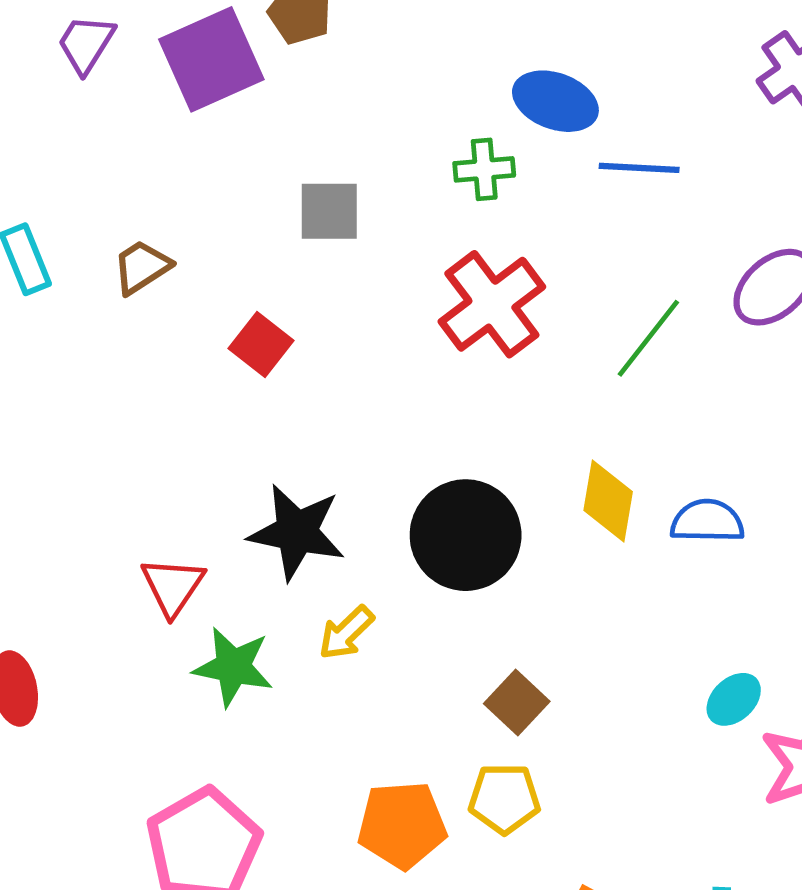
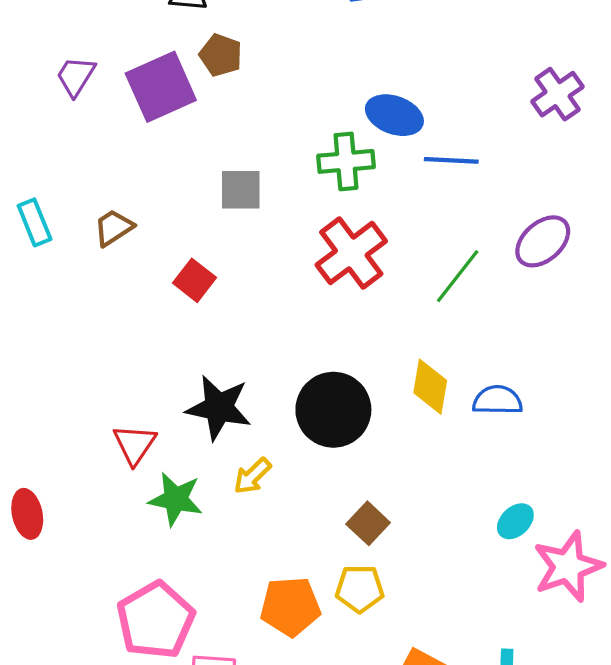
green cross: (484, 169) -> (346, 161), size x1.4

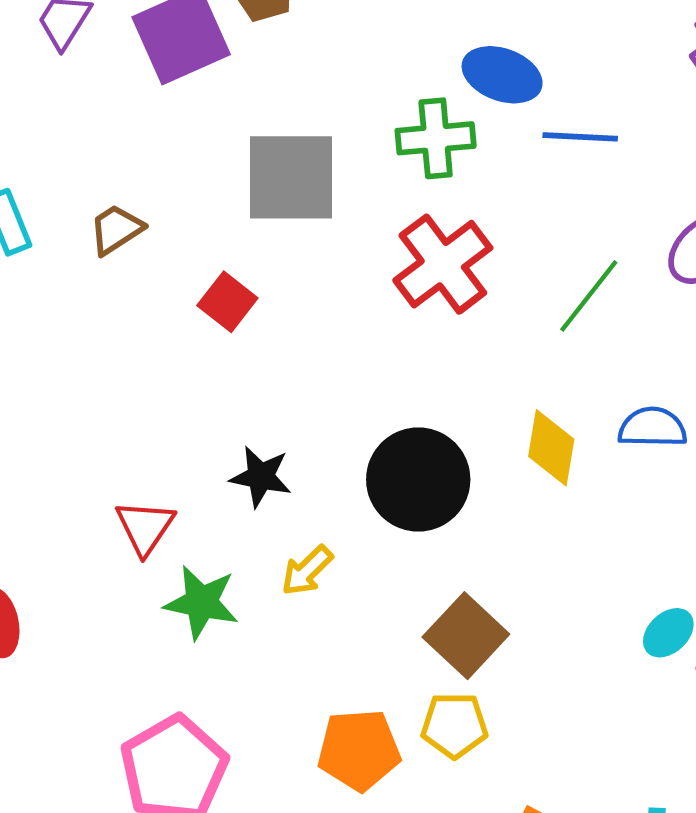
gray square: (241, 190) -> (291, 177), size x1.6
blue semicircle: (498, 400) -> (652, 427), moved
black star: (219, 408) -> (261, 477), size x0.7
brown square: (368, 523) -> (466, 636), size x1.4

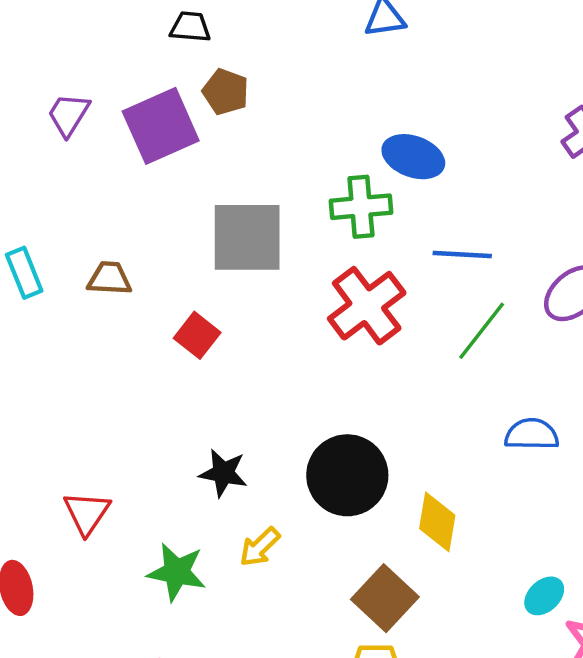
blue line: (580, 137) -> (462, 255), moved
brown trapezoid: (116, 229) -> (109, 278), turned 36
yellow diamond: (551, 448) -> (437, 522), moved
red triangle: (145, 527) -> (87, 513), moved

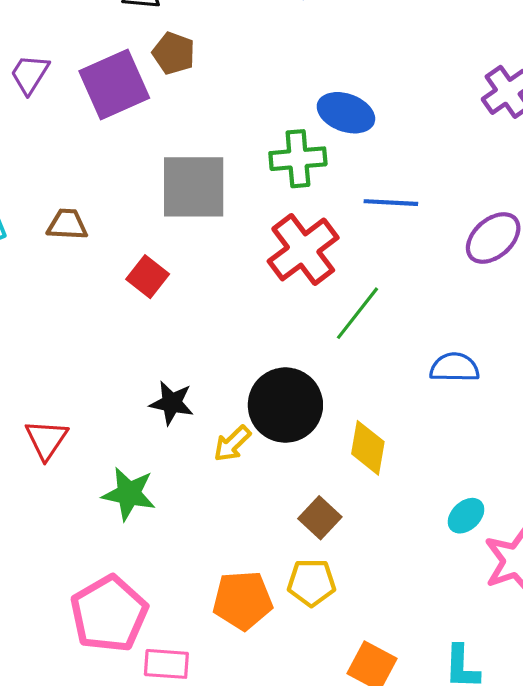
green line: (482, 331) -> (357, 313), moved
yellow arrow: (260, 547) -> (232, 444), moved
brown square: (385, 598) -> (320, 518), size x0.7

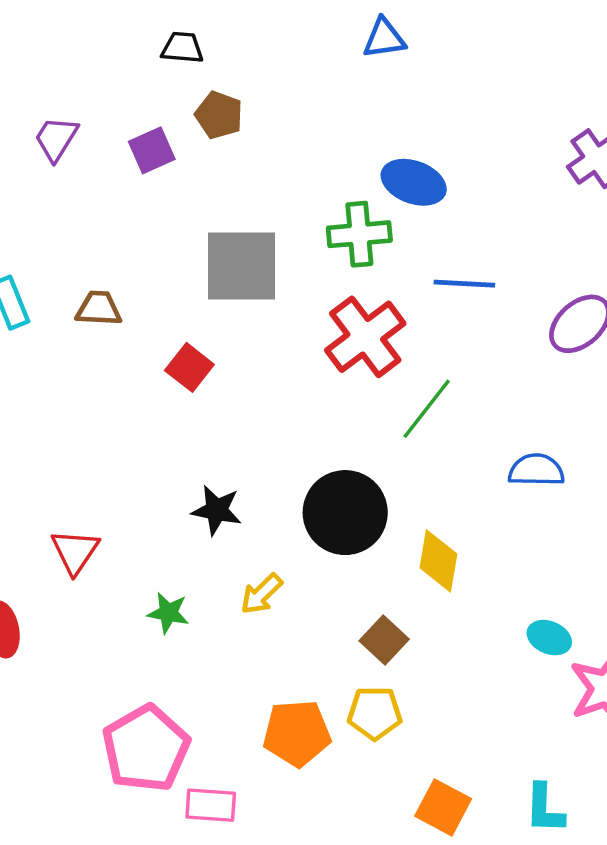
purple square: (114, 85) -> (152, 150), size x0.6
yellow arrow: (232, 444) -> (261, 594), moved
green star: (129, 494) -> (168, 613), size x0.7
cyan ellipse: (466, 516) -> (549, 638), turned 66

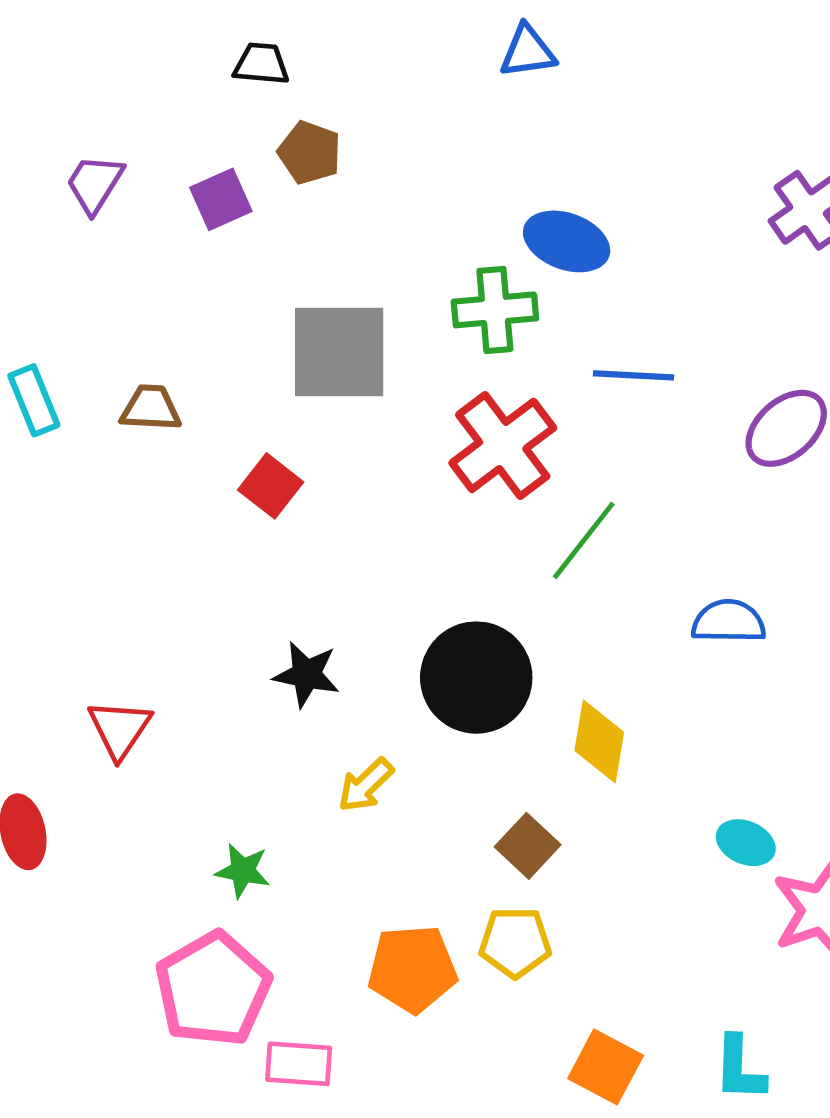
green star: (168, 613) -> (243, 871), moved

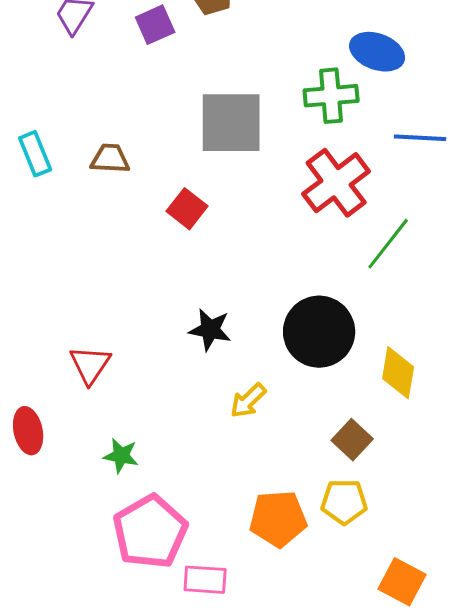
green star: (243, 871) -> (121, 456), moved

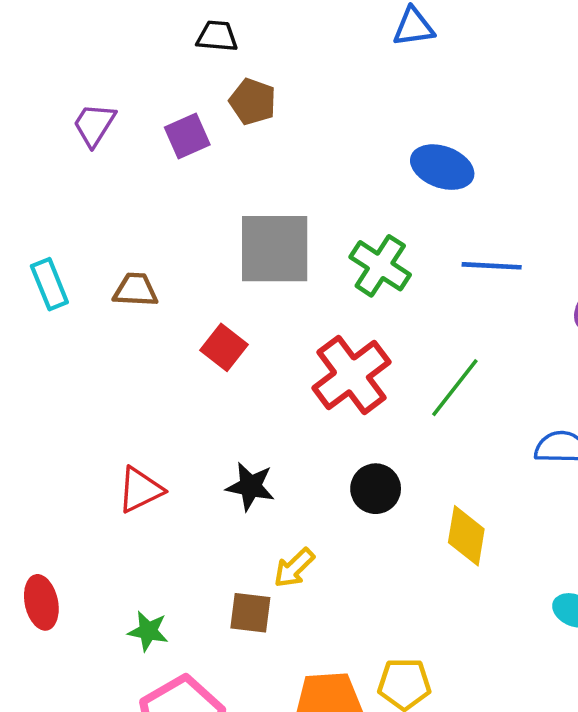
green cross: (331, 96) -> (380, 266), moved, turned 38
red cross: (336, 183) -> (351, 375), moved
black circle: (319, 332) -> (376, 489), size x0.6
red triangle: (90, 365) -> (140, 490), moved, turned 30
brown square: (352, 440) -> (250, 613), moved, turned -36

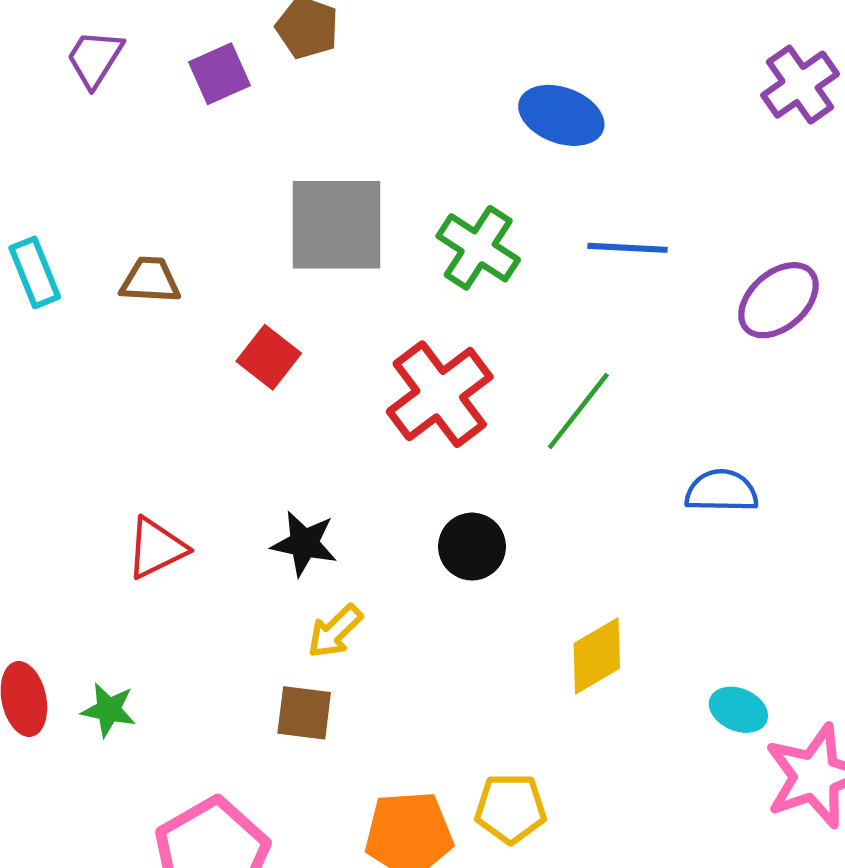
yellow diamond: (466, 536) -> (597, 656), moved, turned 50
yellow arrow: (294, 568) -> (335, 631), moved
green star: (148, 631) -> (109, 710), moved

